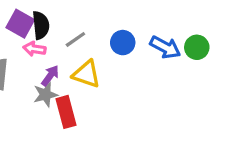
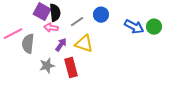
blue circle: (123, 43) -> (101, 15), moved
gray star: (45, 95) -> (47, 66), moved

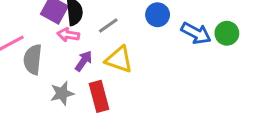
blue circle: (101, 15) -> (158, 15), moved

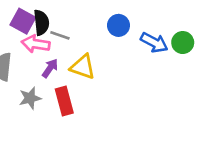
gray line: (108, 26) -> (60, 35), moved, turned 54
pink arrow: (68, 35) -> (36, 44), size x1.4

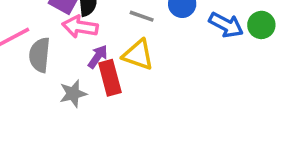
gray line: (60, 35) -> (142, 16), moved
red rectangle: (64, 101) -> (110, 78), moved

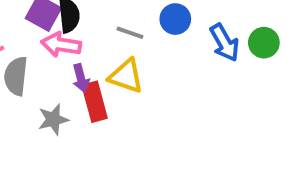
blue arrow: (226, 25) -> (224, 43), turned 32
purple arrow: (98, 57) -> (81, 78), turned 130

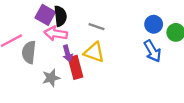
blue circle: (175, 19) -> (154, 24), moved
blue arrow: (224, 43) -> (152, 51), moved

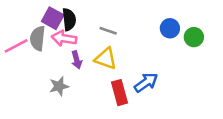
blue arrow: (152, 51) -> (146, 82), moved, turned -95
gray semicircle: (29, 52) -> (38, 38), moved
red rectangle: (76, 67) -> (120, 93), moved

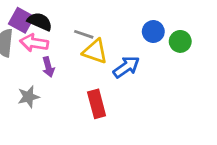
black semicircle: (69, 19) -> (40, 22), turned -60
yellow triangle: (106, 59) -> (95, 51), moved
blue arrow: (146, 82) -> (126, 67), moved

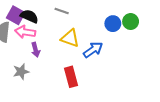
gray line: (84, 34) -> (62, 11), moved
green circle: (180, 41) -> (131, 22), moved

